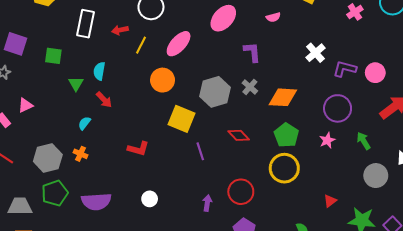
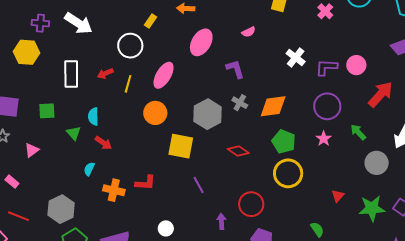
pink triangle: (25, 105) -> (32, 150), moved
purple line: (200, 151) -> (199, 185), moved
orange cross: (81, 154) -> (114, 190), moved, size x1.5

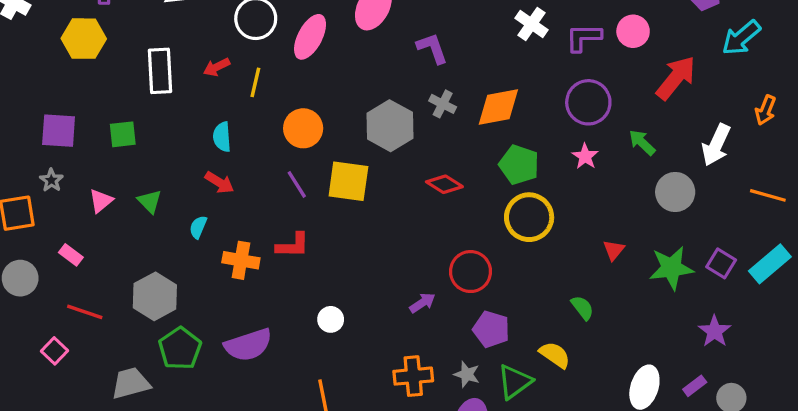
pink ellipse: (164, 75) -> (310, 37), moved
cyan semicircle: (93, 116) -> (222, 137), moved
green triangle: (74, 133) -> (150, 201), moved
purple line: (199, 185) -> (297, 184), moved
purple arrow: (221, 221) -> (422, 303), turned 63

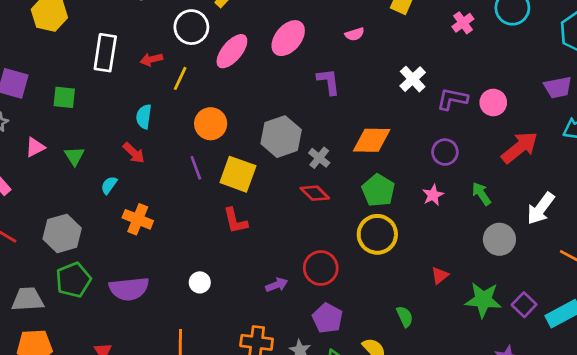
purple circle: (588, 102) -> (445, 152), size x0.7
gray cross: (443, 104) -> (319, 158), moved
red L-shape: (293, 245) -> (235, 221), moved, turned 64

